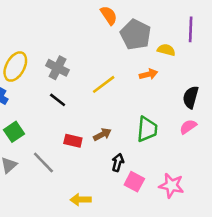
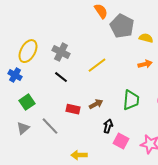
orange arrow: (148, 74) -> (145, 64), moved

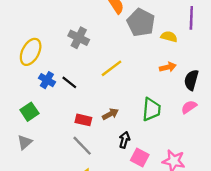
gray cross: (61, 52) -> (79, 38), moved
blue cross: (15, 75) -> (47, 80), moved
gray line: (50, 126) -> (82, 146), moved

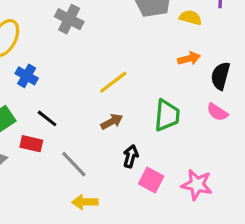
yellow line: (112, 68) -> (113, 82), moved
black line: (69, 82) -> (47, 118), moved
pink semicircle: (189, 107) -> (217, 112), turned -112
red rectangle: (83, 120) -> (31, 144), moved

